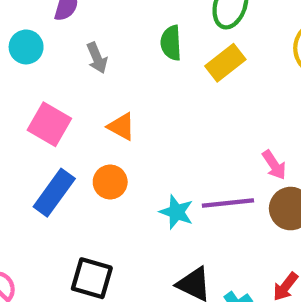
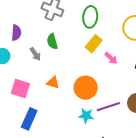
green semicircle: (171, 43) -> (52, 41), moved
pink arrow: (274, 165) -> (111, 58), moved
orange circle: (110, 182) -> (86, 88), moved, size x1.5

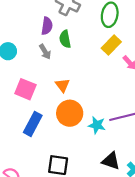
purple semicircle: (16, 33) -> (47, 26), moved
orange triangle: (53, 83) -> (62, 85), turned 32
orange circle: (86, 88) -> (70, 113), moved

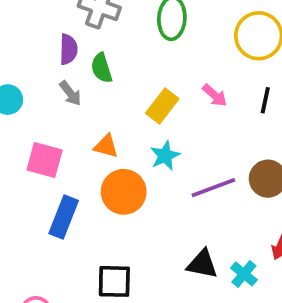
yellow rectangle: (111, 45) -> (162, 106), moved
orange triangle: (62, 85) -> (106, 146), turned -32
cyan star: (97, 125) -> (165, 156), moved, turned -30

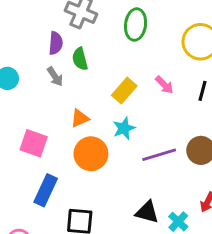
orange triangle: (106, 146) -> (80, 118), turned -42
pink square: (45, 160) -> (34, 143), moved
blue rectangle: (64, 217) -> (46, 190), moved

